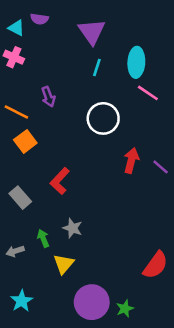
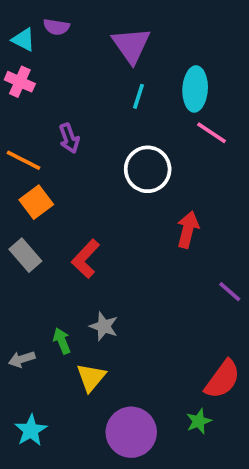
purple line: (161, 167) -> (230, 292), moved
gray rectangle: (20, 198) -> (25, 255), moved
green star: (125, 309) -> (199, 421), moved

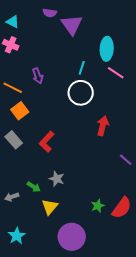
purple semicircle: (56, 27) -> (50, 13), moved
cyan line: (139, 96) -> (82, 68), moved
green arrow: (62, 341) -> (34, 187), turned 144
green star: (199, 421) -> (98, 206), moved

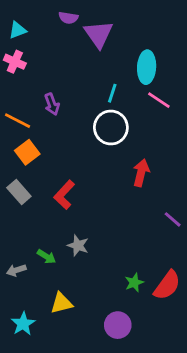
cyan triangle: (13, 22) -> (18, 30), turned -48
yellow triangle: (50, 207) -> (62, 303), moved, turned 36
purple circle: (72, 237) -> (118, 325), moved, size x0.7

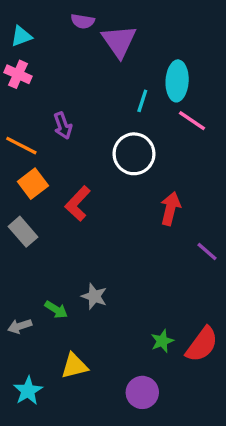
cyan line: (112, 93) -> (142, 101), moved
red L-shape: (64, 195) -> (78, 204), moved
purple line: (173, 219) -> (207, 252), moved

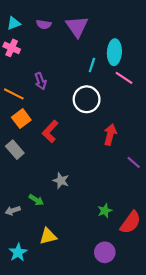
purple semicircle: (83, 21) -> (44, 24), moved
gray star: (94, 296) -> (61, 181), moved
green star: (162, 341) -> (105, 211), moved
purple circle: (142, 392) -> (105, 252), moved

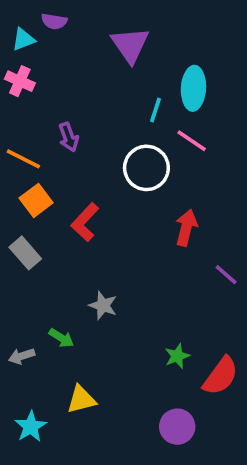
purple semicircle: (44, 24) -> (54, 21), moved
pink line: (124, 78) -> (192, 141), moved

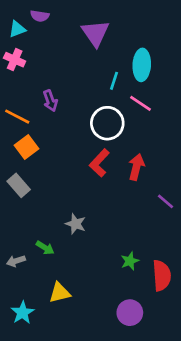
red L-shape: (85, 222) -> (99, 163), moved
red semicircle: (221, 376) -> (162, 276), turned -40

